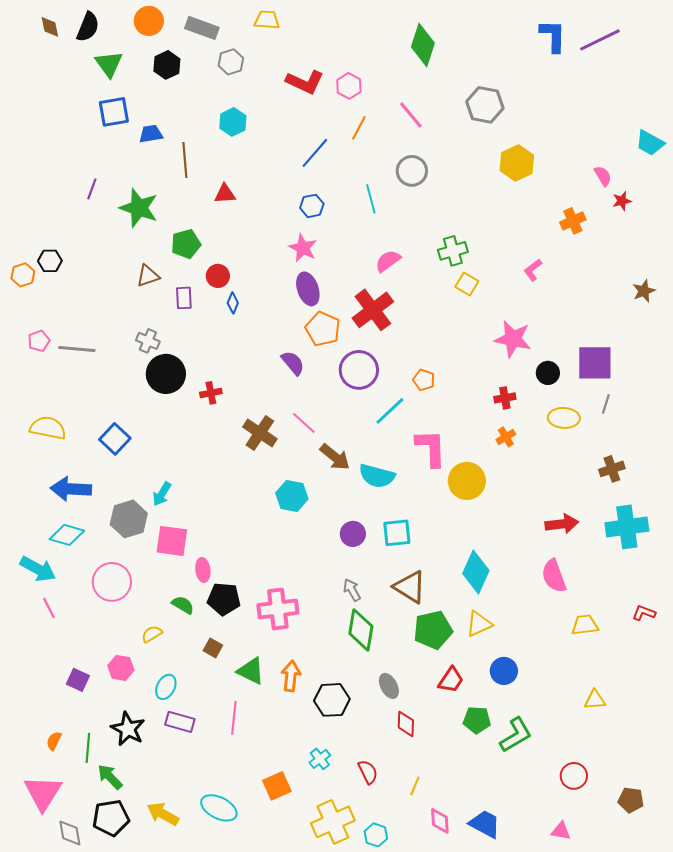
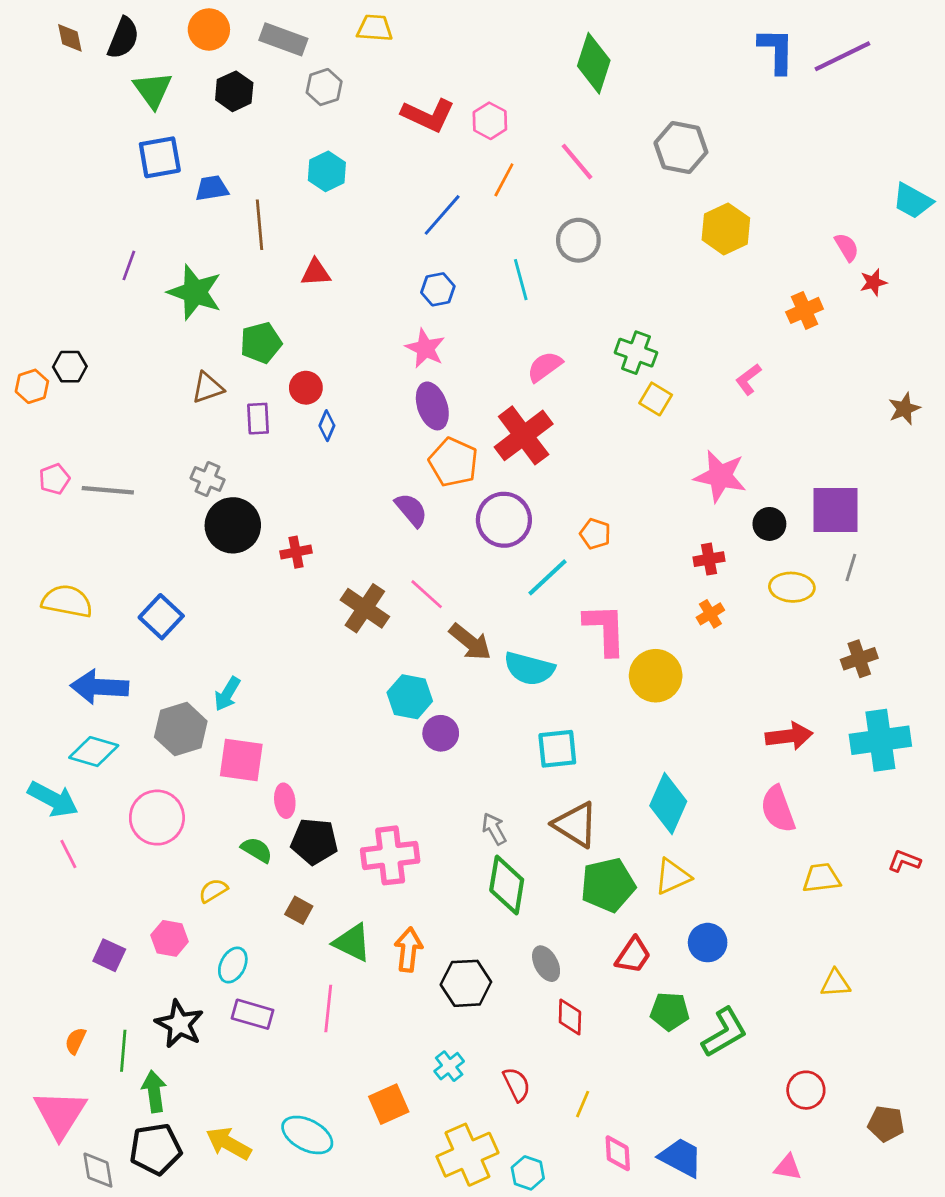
green cross: (453, 251) -> (636, 353), turned 36
purple circle: (353, 534) -> (441, 733), moved
green arrow: (110, 777) -> (154, 1091), turned 36

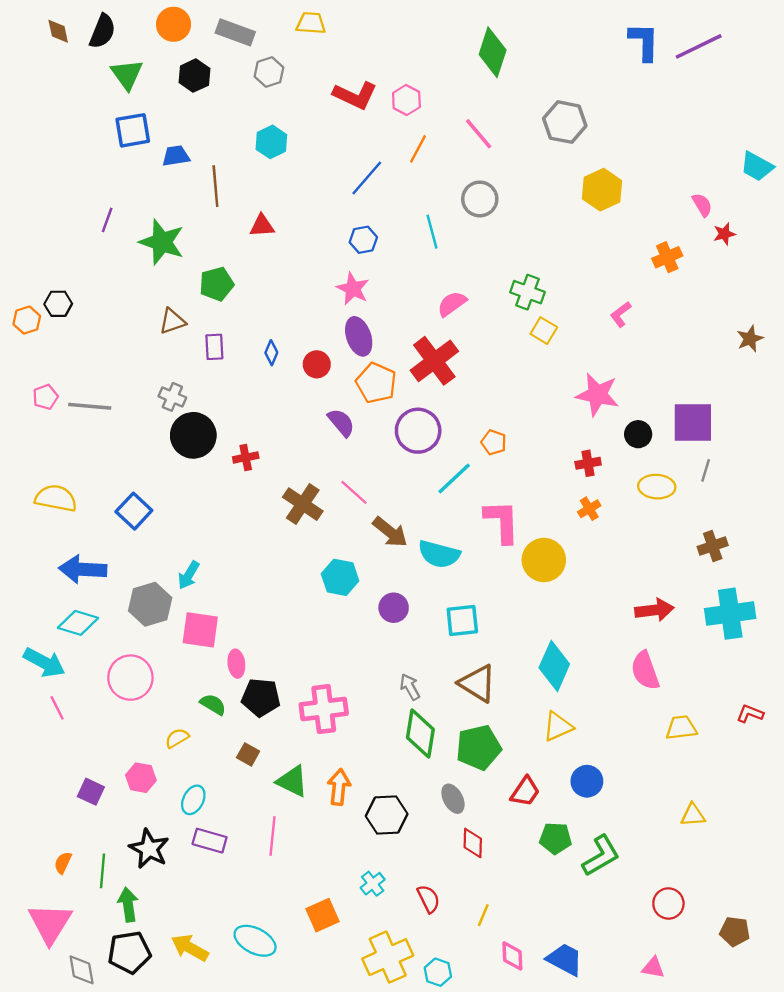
red circle: (306, 388) -> (317, 364), moved
purple circle: (441, 733) -> (394, 608), moved
green pentagon: (608, 885) -> (479, 747), moved

